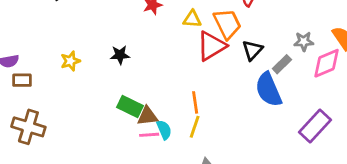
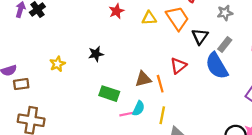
gray star: (304, 41) -> (225, 13), moved
red triangle: (211, 46) -> (178, 66), moved, size x0.7
brown triangle: (147, 116) -> (143, 79), moved
yellow line: (195, 127) -> (162, 115), moved
cyan semicircle: (164, 130) -> (139, 108), turned 56

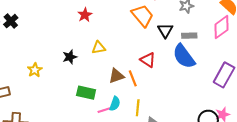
yellow triangle: (149, 18) -> (99, 48), moved
gray rectangle: (225, 44) -> (189, 36), turned 56
red triangle: (178, 66) -> (148, 60), turned -42

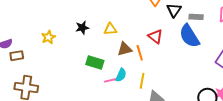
yellow triangle: (99, 48) -> (110, 29), moved

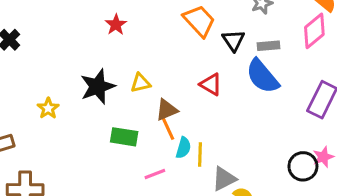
black star: (82, 28) -> (98, 87), size x1.6
orange line: (140, 53) -> (168, 128), moved
cyan semicircle: (121, 75) -> (183, 148), moved
pink line: (111, 80) -> (155, 174), moved

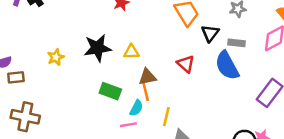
cyan semicircle: (183, 148) -> (136, 108), moved

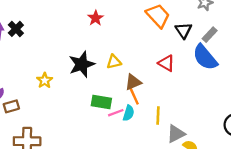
gray rectangle: (236, 43) -> (210, 35), turned -42
pink line: (128, 125) -> (116, 113), moved

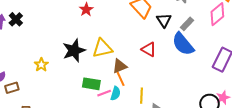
yellow triangle: (114, 62) -> (102, 48), size x1.5

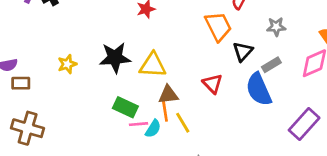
yellow line: (142, 96) -> (183, 123), moved, turned -49

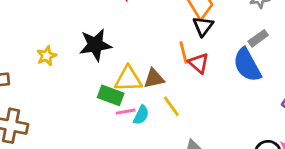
black triangle: (243, 51) -> (203, 26), moved
yellow triangle: (153, 65) -> (128, 79), moved
orange line: (165, 111) -> (183, 53), moved

